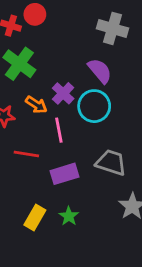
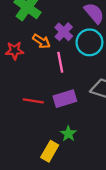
red line: (26, 154) -> (33, 101), moved
yellow rectangle: (35, 218) -> (50, 151), moved

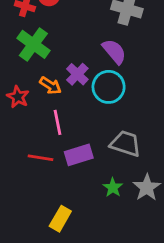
red star: (15, 51) -> (18, 97), turned 30
pink line: (60, 62) -> (58, 122), moved
green star: (68, 134) -> (113, 188), moved

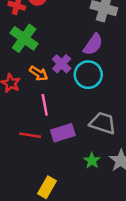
purple semicircle: (114, 51) -> (93, 44), turned 75

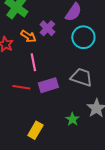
cyan circle: (88, 75) -> (83, 37), moved
green star: (92, 161) -> (72, 119), moved

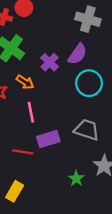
purple cross: (47, 28) -> (49, 62), moved
red line: (21, 87) -> (23, 152), moved
yellow rectangle: (35, 130) -> (15, 191), moved

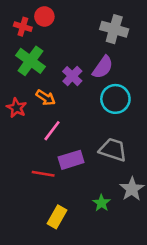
pink line: (31, 112) -> (52, 131), turned 48
yellow rectangle: (15, 191) -> (57, 217), moved

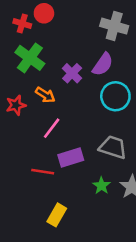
red star: (16, 108) -> (16, 105), turned 30
green star: (101, 203) -> (101, 186), moved

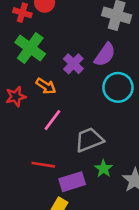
gray trapezoid: (113, 147) -> (89, 140), moved, turned -40
purple rectangle: (71, 158) -> (72, 182), moved
green star: (101, 186) -> (104, 169), moved

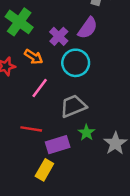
cyan circle: (118, 87) -> (76, 63), moved

